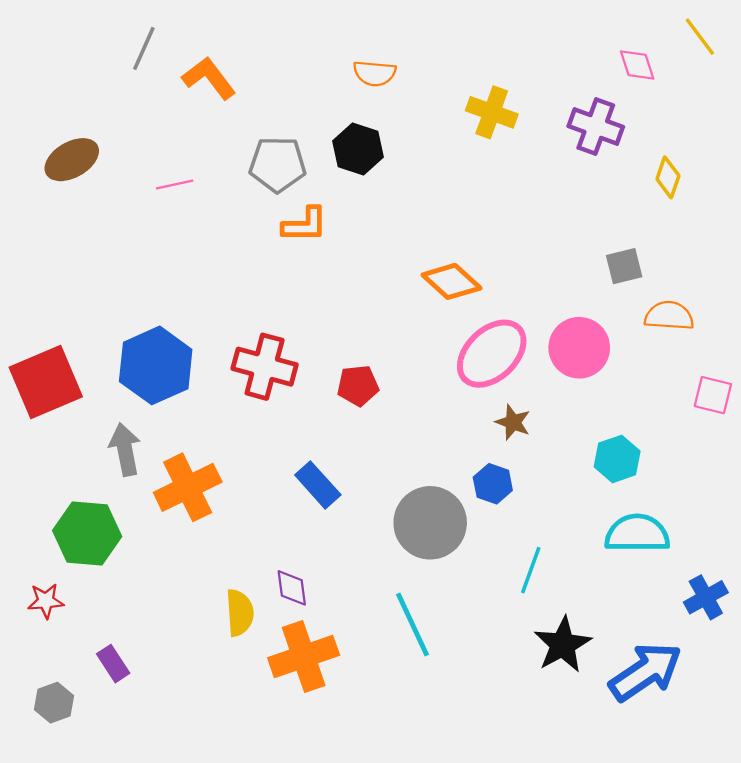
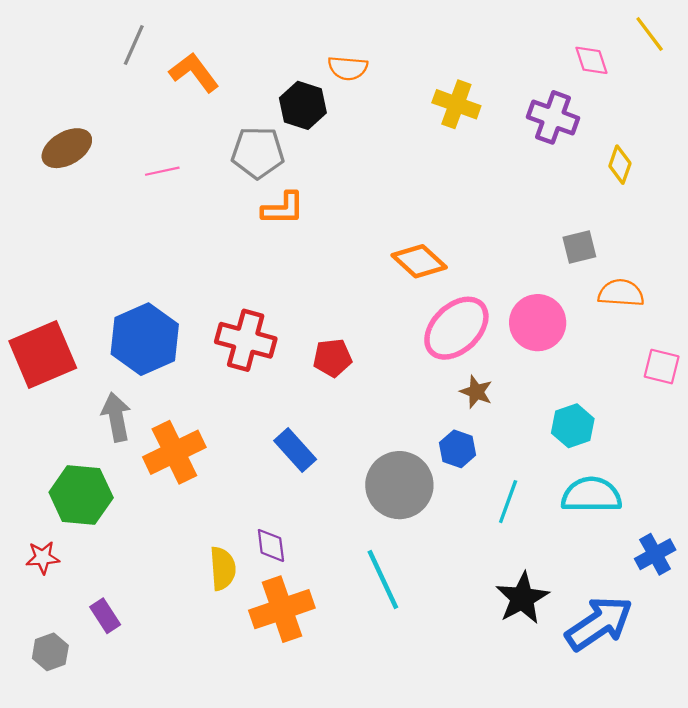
black hexagon: (358, 149) -> (303, 105), moved
cyan line: (531, 570) -> (508, 502), moved

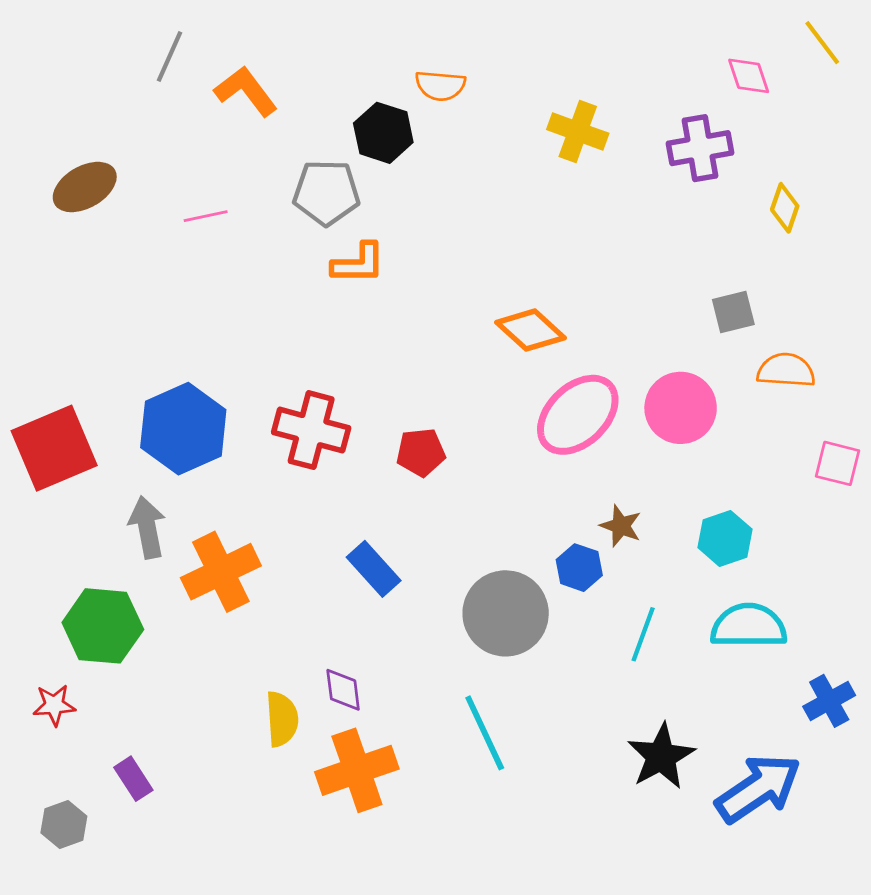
purple cross: (553, 117) -> (700, 148), turned -30
brown star: (476, 392) -> (621, 526), moved

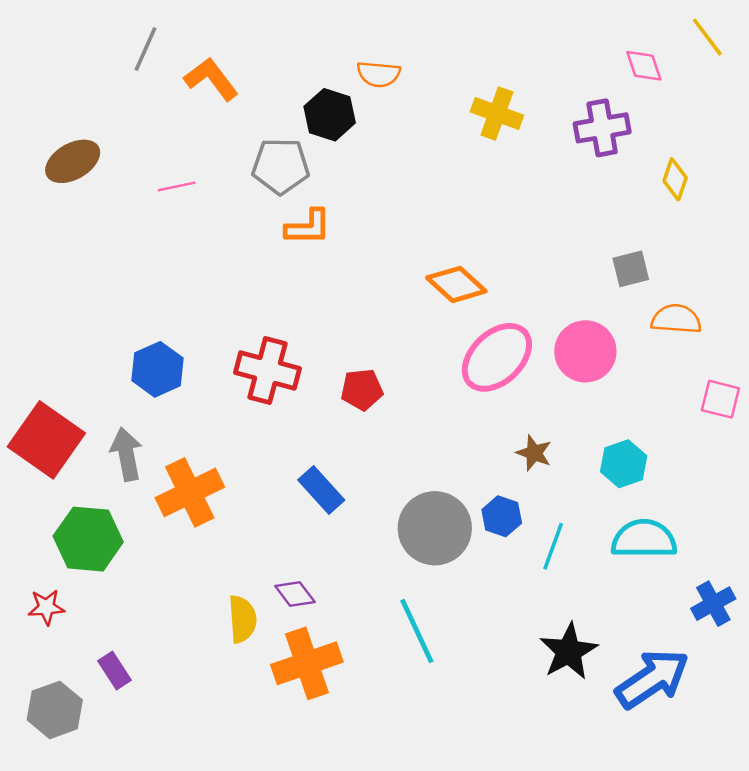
blue hexagon: (183, 429) -> (157, 369), size x0.7
red square: (54, 448) -> (46, 440), moved, turned -32
blue hexagon: (579, 568) -> (502, 516), moved
purple diamond: (343, 690) -> (295, 594), turned -30
gray hexagon: (64, 825) -> (55, 710), size x1.4

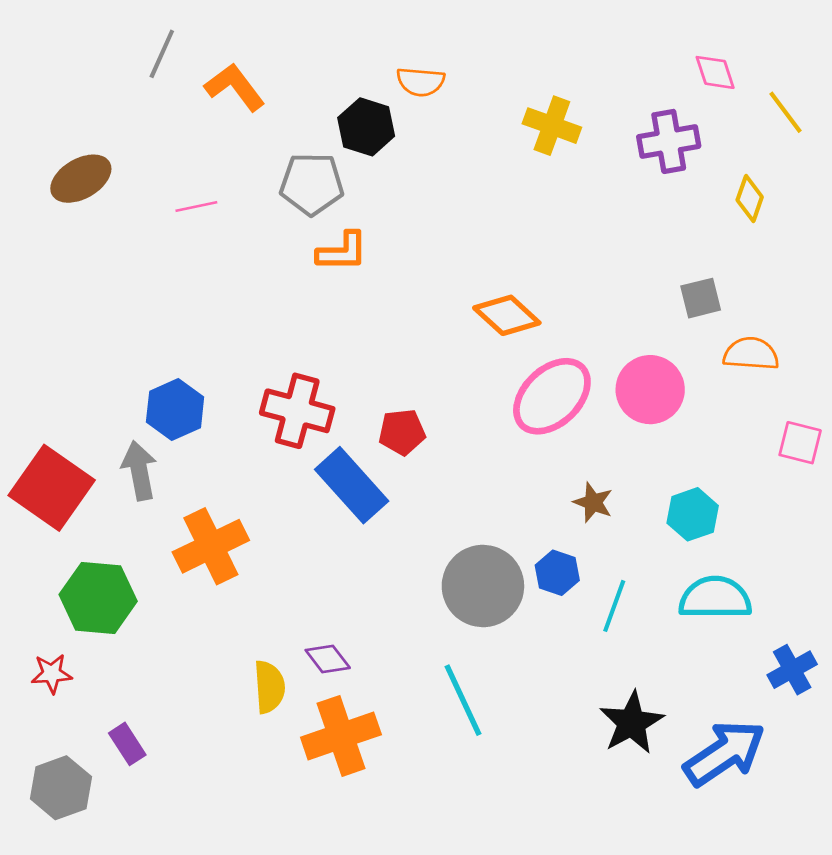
yellow line: (707, 37) -> (785, 112), moved
gray arrow: (126, 454) -> (139, 471), moved
blue rectangle: (321, 490) -> (352, 485), moved, size x1.4

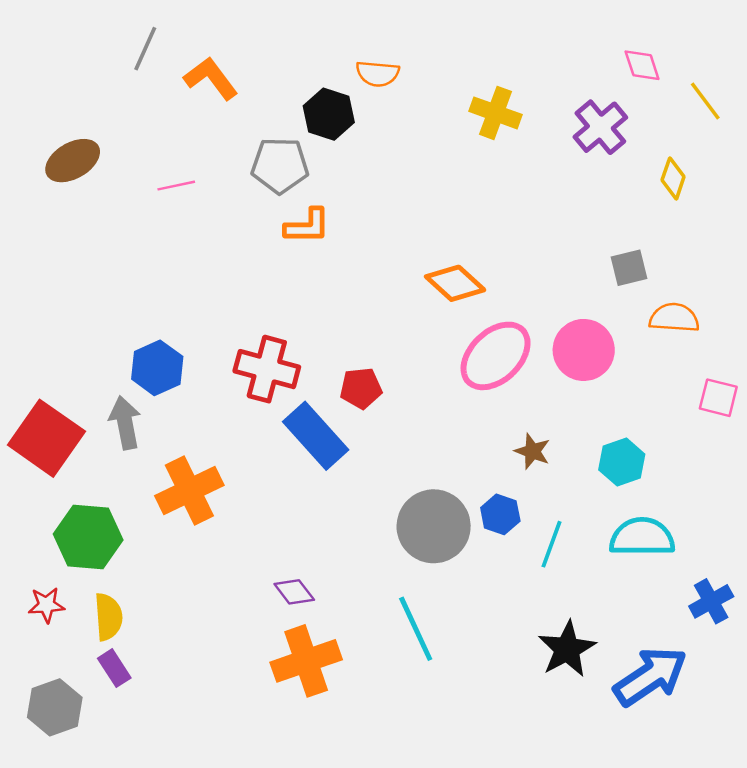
purple cross: (669, 141) -> (600, 127), turned -30
yellow semicircle: (269, 687) -> (108, 617), moved

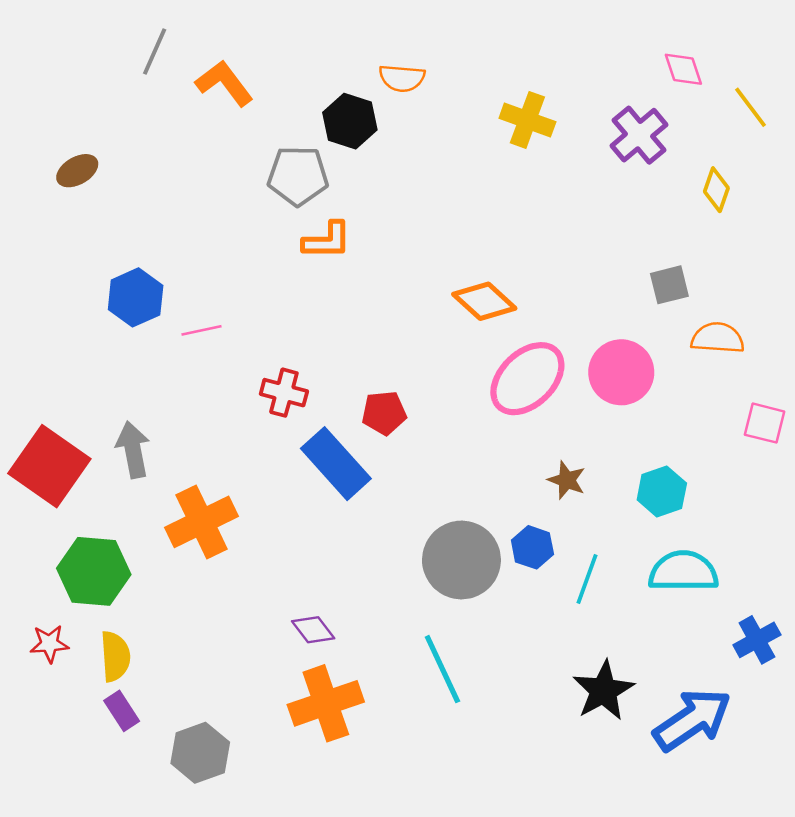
brown ellipse: (73, 161) -> (77, 171), size x0.7
pink line: (176, 186) -> (202, 330), moved
blue hexagon: (157, 368) -> (136, 297), moved
red cross: (267, 369) -> (284, 393), size x0.7
gray hexagon: (55, 707) -> (200, 753), moved

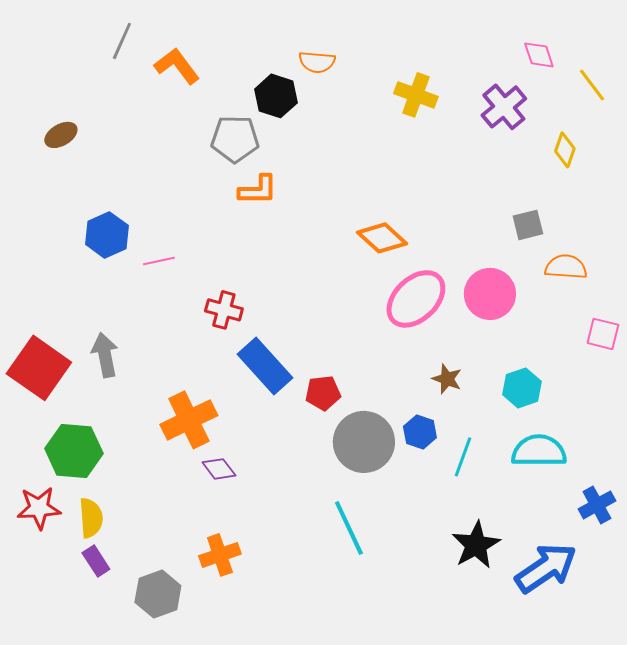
red pentagon: (384, 413) -> (323, 393), moved
orange cross: (202, 522) -> (189, 420), moved
purple diamond: (313, 630) -> (219, 469), moved
red star: (49, 644) -> (39, 508), size x1.4
orange cross: (326, 703) -> (220, 555), moved, size x0.7

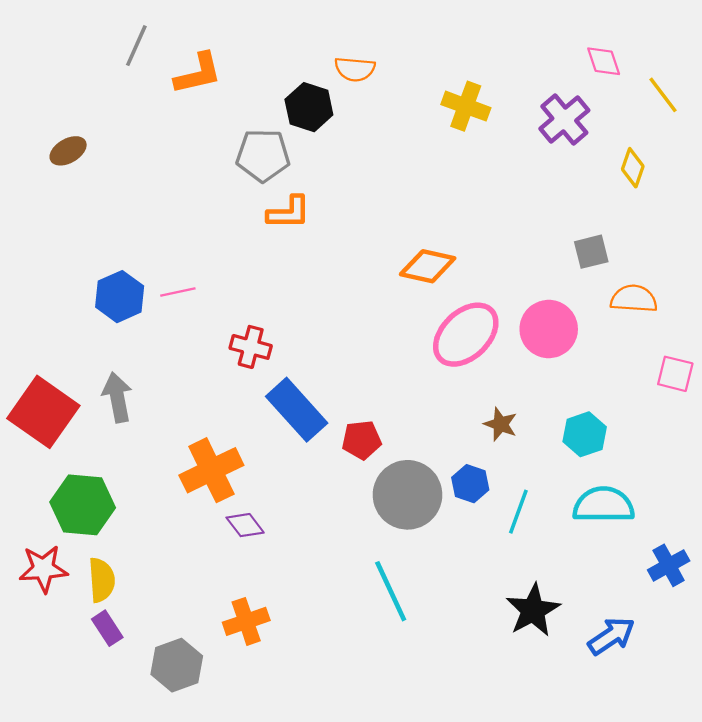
orange L-shape: (177, 66) -> (198, 74), turned 114
blue hexagon: (107, 235) -> (120, 297), moved
orange diamond: (382, 238) -> (428, 266), turned -30
blue arrow: (546, 568) -> (611, 636), size x0.7

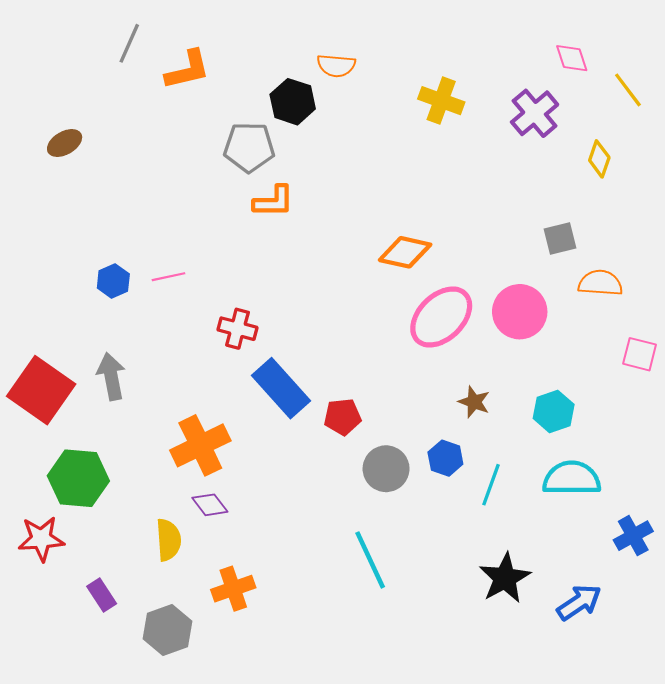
blue hexagon: (120, 297) -> (113, 281), size x0.7
gray circle: (408, 495) -> (386, 469), size x0.7
purple diamond: (245, 525) -> (210, 505), moved
yellow semicircle: (102, 580) -> (169, 540), moved

